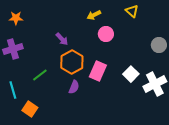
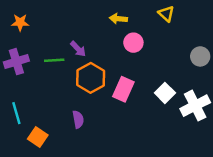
yellow arrow: (94, 15) -> (118, 19), turned 32
green line: (40, 75) -> (54, 60), moved, turned 35
purple semicircle: (74, 87) -> (78, 119), moved, turned -32

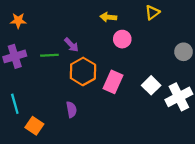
yellow triangle: (166, 14) -> (152, 12), turned 42

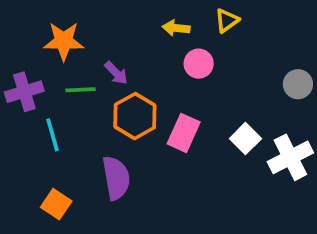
yellow triangle: (152, 12) -> (227, 20), moved
orange star: (18, 21) -> (64, 41), moved, size x1.5
cyan line: (15, 104) -> (52, 135), moved
purple semicircle: (71, 110) -> (116, 178), size x1.6

